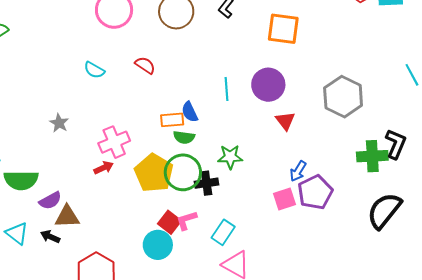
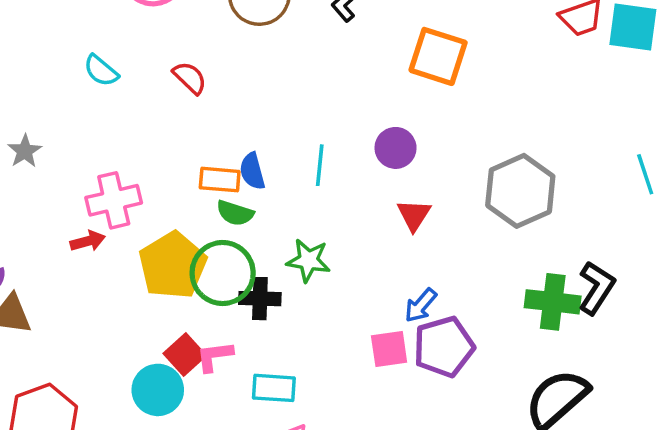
purple circle: (268, 85) -> (396, 148), size x0.7
cyan line: (226, 89) -> (320, 165), moved
cyan rectangle: (223, 232) -> (274, 388), turned 50

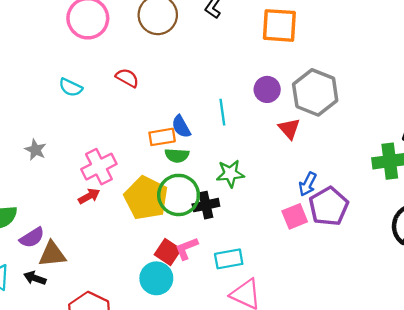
gray hexagon: (520, 191) -> (315, 92), moved

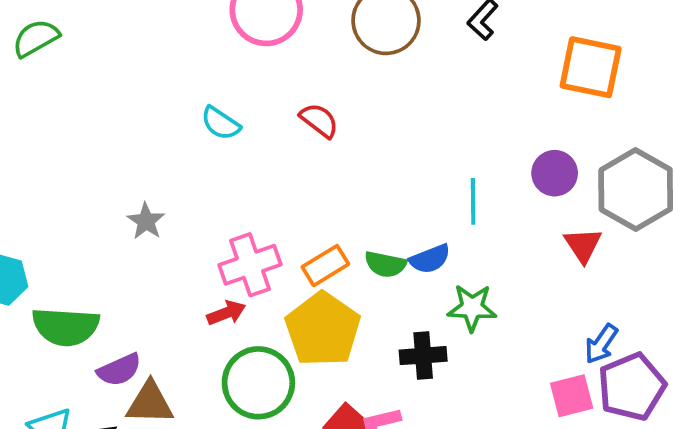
blue semicircle: (181, 127) -> (430, 259), moved, turned -90
orange rectangle: (162, 137) -> (325, 266), moved, turned -30
green circle: (179, 195) -> (258, 383), moved

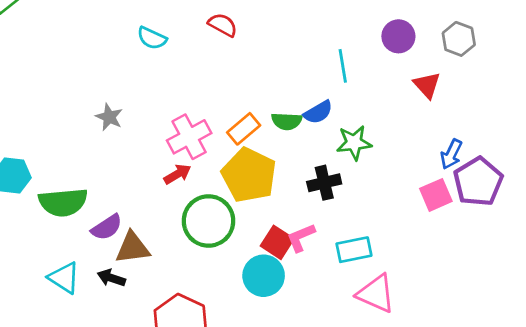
gray hexagon: (636, 189) -> (459, 39), size x0.6

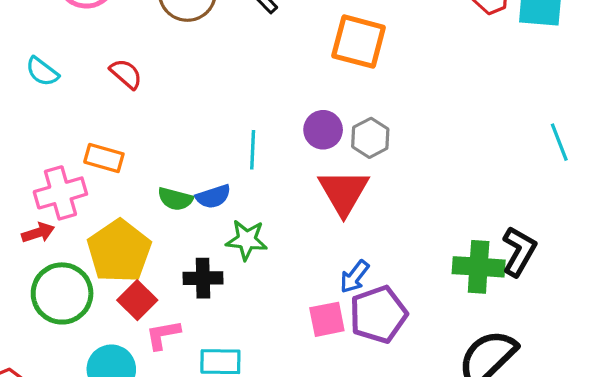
gray hexagon: (459, 39) -> (370, 138), moved
red triangle: (427, 85) -> (344, 192), size x1.6
orange rectangle: (244, 129) -> (104, 158), moved, turned 44
red square: (277, 242) -> (137, 300), moved

